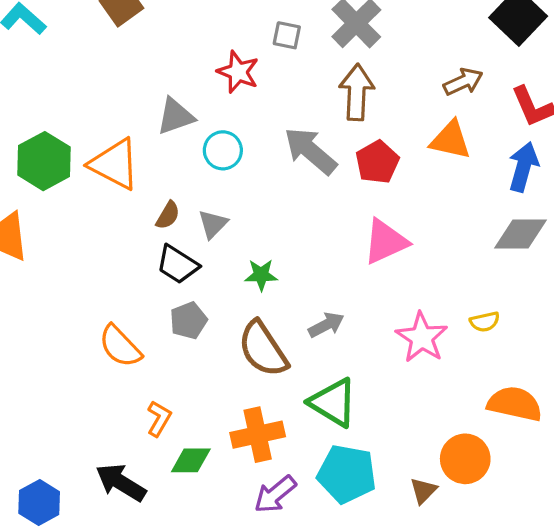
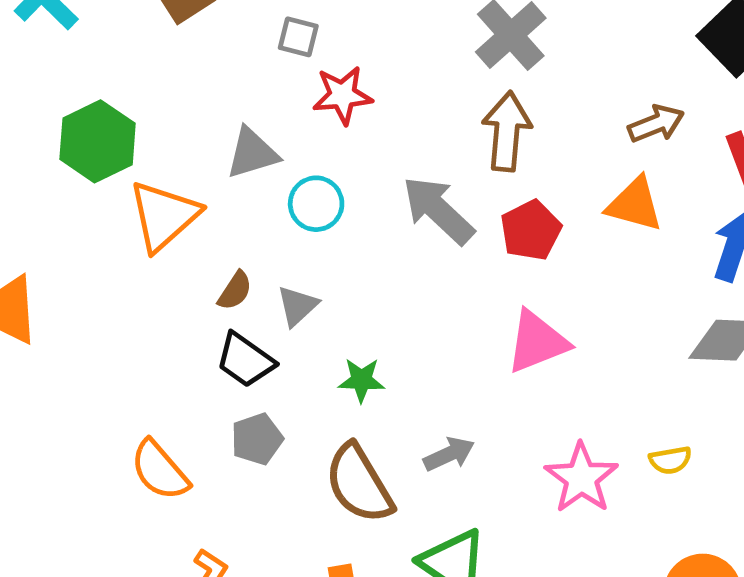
gray square: (287, 35) -> (298, 37), moved
red star: (238, 72) -> (342, 95), turned -30
green hexagon: (44, 161) -> (98, 141), moved
orange triangle: (115, 164) -> (164, 216), turned 48

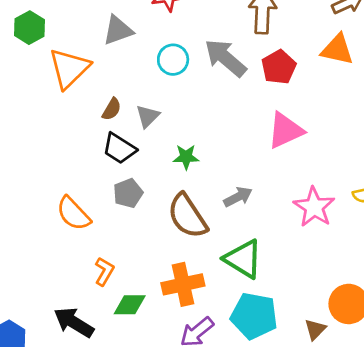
green hexagon: (98, 141) -> (29, 28), size x0.7
cyan circle: (316, 204) -> (173, 60), moved

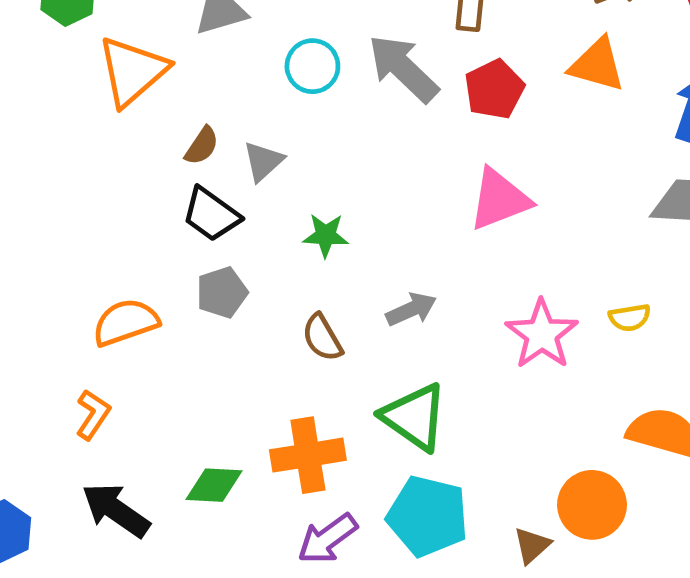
orange semicircle: (73, 214) -> (126, 322), turned 111
brown semicircle: (187, 216) -> (322, 338), size x0.6
orange L-shape: (104, 271) -> (93, 415), moved

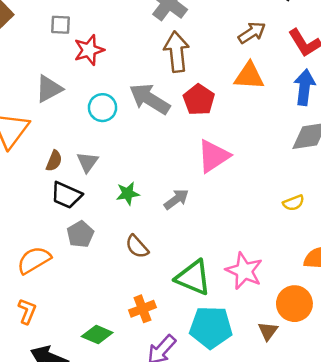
gray arrow: (411, 309) -> (176, 199), moved
pink star: (542, 334) -> (244, 271), moved
orange cross: (308, 455) -> (142, 309), size x0.7
green diamond: (214, 485) -> (97, 335), turned 32

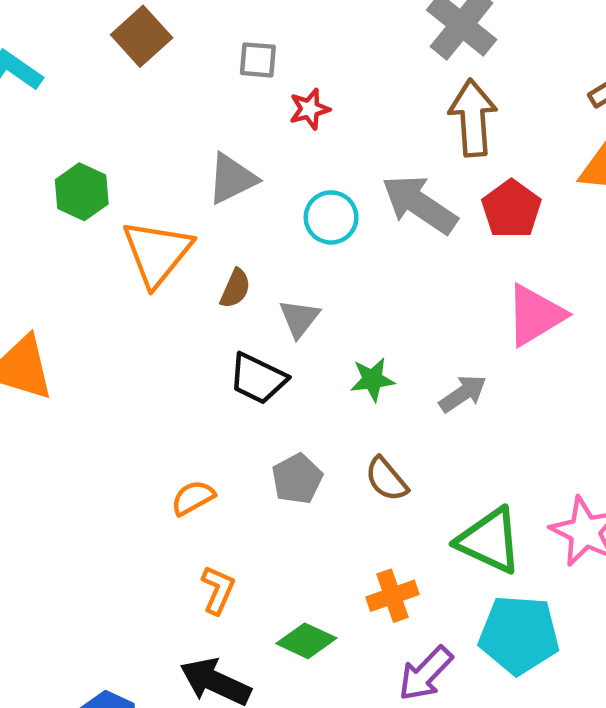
red star: (89, 50) -> (309, 109), size x0.7
brown semicircle: (54, 161) -> (235, 288), moved
gray pentagon: (80, 234) -> (297, 479), moved
orange semicircle: (34, 260) -> (193, 498), size x0.7
orange L-shape: (27, 311) -> (218, 590), moved

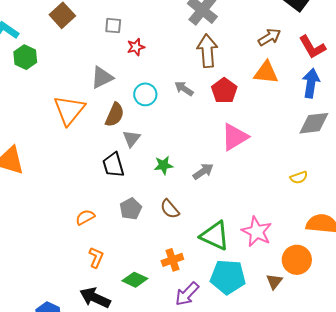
green hexagon: (82, 192) -> (25, 57), moved
gray arrow: (419, 204) -> (184, 89), size x0.6
brown semicircle: (235, 288) -> (115, 115), moved, size x1.4
black trapezoid: (258, 379) -> (113, 165), turned 48

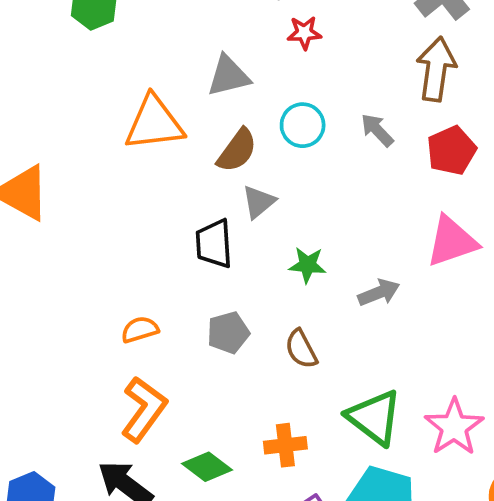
orange triangle: (69, 110) -> (154, 123), turned 32
orange L-shape: (96, 257) -> (144, 409), size x1.6

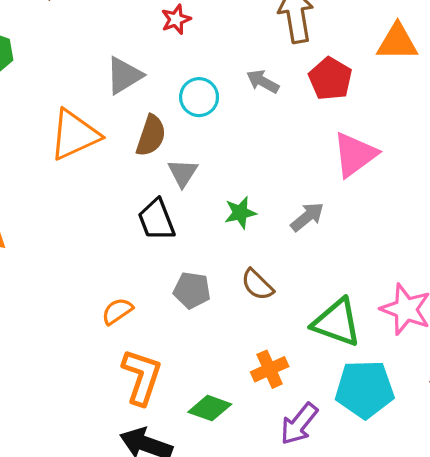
gray pentagon: (228, 333) -> (192, 290), turned -30

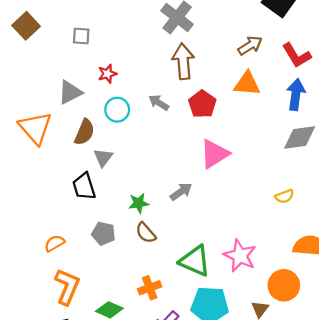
red star: (176, 19) -> (107, 74), moved
orange triangle: (74, 135) -> (35, 128), turned -51
green star: (240, 213) -> (139, 203), moved

